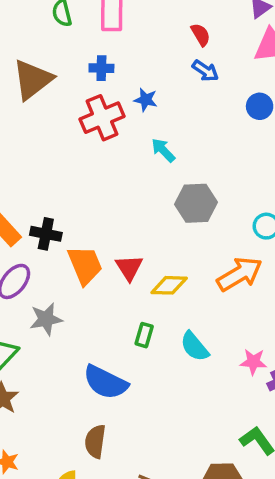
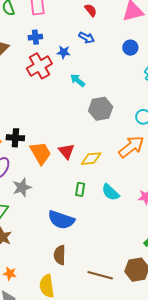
blue arrow: (205, 71) -> (87, 38), moved

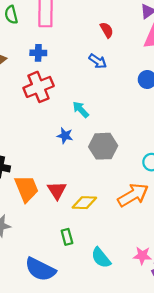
blue star: (64, 52) -> (65, 136), moved
green rectangle: (80, 189) -> (67, 237), turned -32
cyan semicircle: (110, 192) -> (101, 258), moved

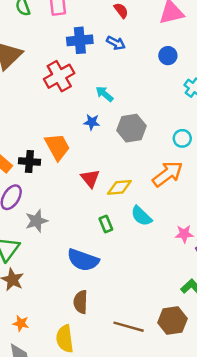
blue cross: (38, 53) -> (80, 40), moved, size x1.5
orange trapezoid: (26, 189) -> (57, 147), moved
cyan semicircle: (101, 258) -> (141, 216), moved

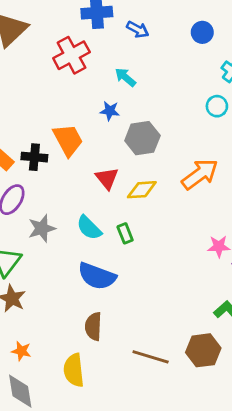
blue arrow: (116, 43) -> (138, 29), moved
gray hexagon: (131, 128) -> (142, 138), moved
cyan circle: (182, 138) -> (217, 106), moved
cyan semicircle: (141, 216) -> (89, 228), moved

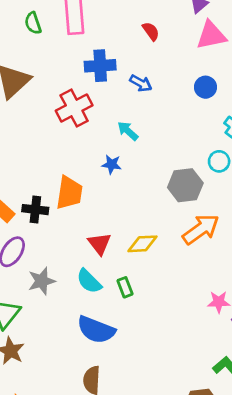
gray hexagon: (142, 138) -> (185, 185), moved
orange trapezoid: (68, 140) -> (69, 193), turned 36
red triangle: (107, 178) -> (99, 244), moved

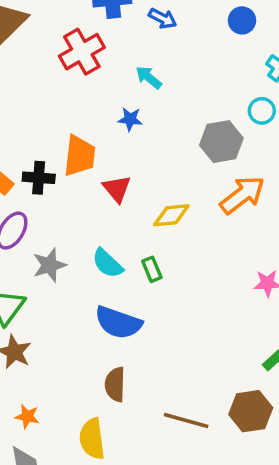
red triangle: (99, 244) -> (117, 189), moved

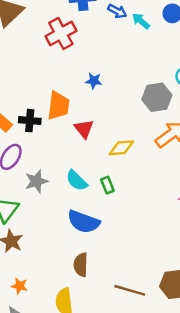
cyan arrow: (149, 77) -> (141, 21), moved

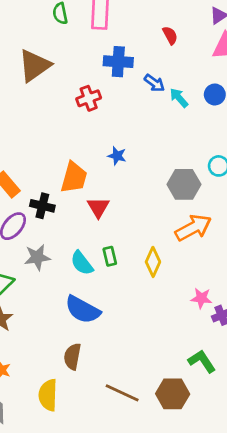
red cross: (61, 34) -> (89, 98), size x0.7
black cross: (30, 121) -> (42, 206), moved
yellow diamond: (121, 148) -> (153, 262), moved, turned -70
green rectangle: (107, 185) -> (110, 256), moved

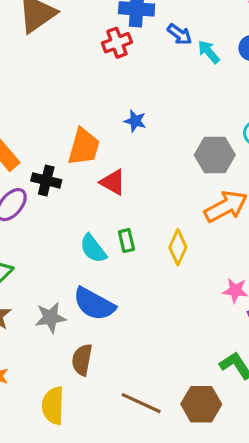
red cross: (89, 98) -> (117, 43), moved
red triangle: (98, 207) -> (113, 182), turned -30
gray star: (37, 257) -> (50, 318), moved

